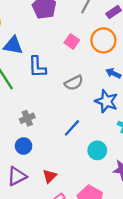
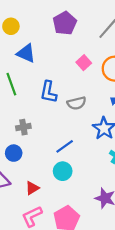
blue L-shape: (37, 67) -> (49, 92), moved
cyan circle: (97, 150) -> (63, 171), moved

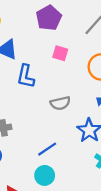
pink square: (84, 63) -> (60, 53), moved, turned -32
blue L-shape: (49, 92) -> (26, 76), moved

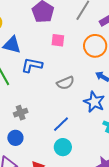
blue L-shape: (26, 76) -> (32, 65), turned 100

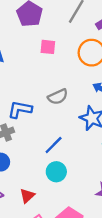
blue L-shape: (32, 65) -> (20, 109), moved

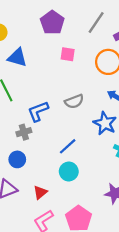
blue L-shape: (20, 109) -> (38, 111), turned -35

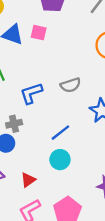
pink square: (68, 54) -> (39, 33), moved
gray cross: (24, 132) -> (14, 124), moved

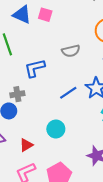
gray semicircle: (71, 85) -> (71, 51), moved
blue line: (60, 133) -> (68, 93), moved

